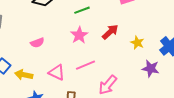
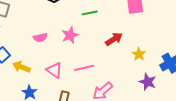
pink star: (79, 35) -> (70, 35), moved

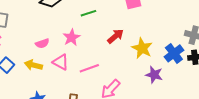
yellow star: (139, 54) -> (142, 48), size x1.5
yellow arrow: (21, 67) -> (33, 65), moved
pink triangle: (54, 70) -> (61, 62), moved

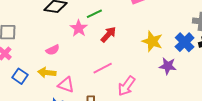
red arrow: (116, 36) -> (108, 34), moved
pink star: (71, 38) -> (79, 28), moved
pink triangle: (61, 62) -> (66, 85), moved

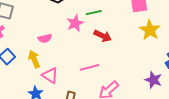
red arrow: (108, 34) -> (103, 36), turned 60
yellow star: (152, 41) -> (150, 30), moved
yellow arrow: (47, 73) -> (34, 59), turned 48

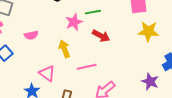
yellow star: (150, 30) -> (148, 31), turned -30
pink semicircle: (45, 38) -> (31, 35), moved
yellow arrow: (34, 59) -> (64, 49), moved

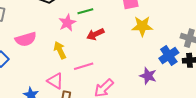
pink semicircle: (31, 35) -> (26, 39), size x1.5
red arrow: (101, 36) -> (95, 34), turned 132
pink triangle: (47, 73) -> (55, 81), moved

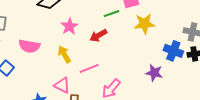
green line: (85, 11) -> (112, 14), moved
pink semicircle: (26, 39) -> (29, 46), turned 30
blue cross: (169, 56) -> (173, 51), turned -30

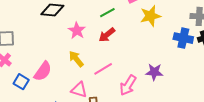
green line: (112, 14) -> (107, 13), moved
pink semicircle: (29, 46) -> (43, 71), moved, turned -55
purple star: (154, 73) -> (154, 72), moved

